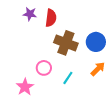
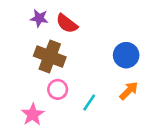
red semicircle: (51, 18) -> (67, 24), turned 120
brown cross: (66, 43) -> (50, 56), moved

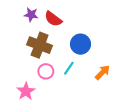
blue circle: (126, 55) -> (81, 44), moved
cyan line: (89, 103) -> (69, 68), moved

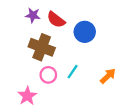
blue circle: (81, 44) -> (85, 32), moved

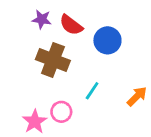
pink circle: (48, 75) -> (61, 112), moved

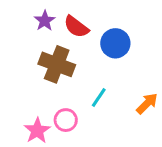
purple star: (42, 19) -> (45, 21), turned 30

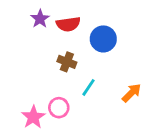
red semicircle: (76, 27) -> (68, 24), turned -45
brown cross: (57, 64) -> (67, 62), moved, size x0.6

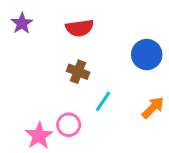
purple star: (40, 19) -> (22, 23), moved
blue circle: (103, 39) -> (147, 55), moved

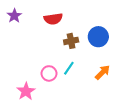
brown cross: (78, 72) -> (71, 41), moved, turned -32
pink circle: (69, 125) -> (49, 73), moved

